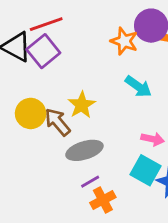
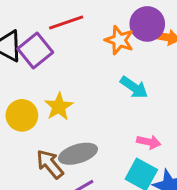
red line: (46, 24) -> (66, 22), moved
yellow star: (82, 105) -> (59, 107), moved
brown arrow: (58, 122) -> (50, 164), moved

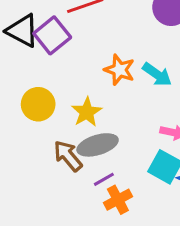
orange star: (119, 40) -> (119, 70), moved
yellow star: (59, 107) -> (87, 112), moved

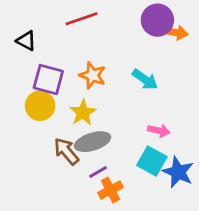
black triangle: (22, 31) -> (26, 41), size x0.7
purple square: (52, 35) -> (48, 79), moved, turned -36
orange star: (119, 70) -> (93, 75), moved

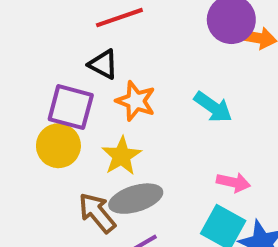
black triangle: (26, 41) -> (103, 64), moved

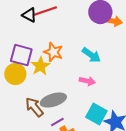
black triangle: (103, 64) -> (29, 15), moved
yellow star: (122, 156) -> (40, 66), moved
pink arrow: (233, 182) -> (87, 81), moved

